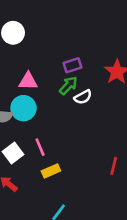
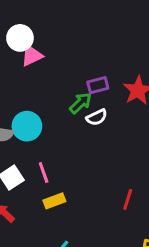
purple rectangle: (72, 65) -> (98, 85), moved
pink triangle: (28, 81) -> (32, 56), moved, turned -30

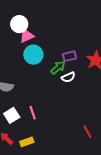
cyan circle: (27, 126) -> (33, 55), moved
red line: (128, 199) -> (87, 132), turned -48
yellow rectangle: (54, 201) -> (27, 142), moved

